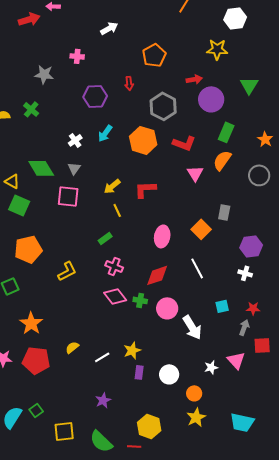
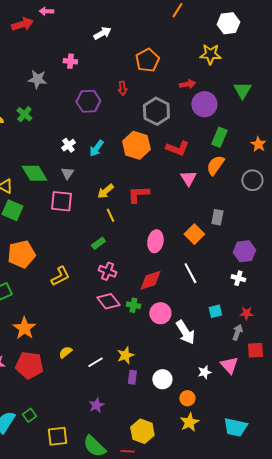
cyan arrow: (105, 133) -> (96, 148), moved

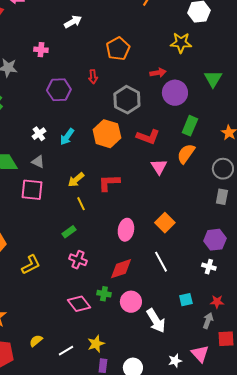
gray triangle: (67, 173) -> (38, 162), turned -40
gray rectangle: (217, 217) -> (222, 197), moved
pink diamond: (108, 301) -> (79, 304), moved

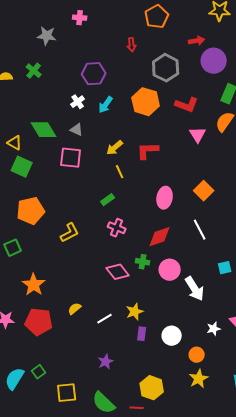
purple hexagon: (59, 90) -> (94, 74), moved

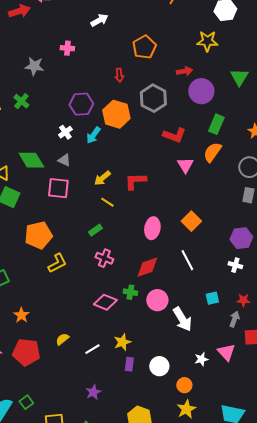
orange hexagon: (146, 102) -> (116, 114), moved
yellow line: (120, 172) -> (107, 202), turned -32
orange pentagon: (31, 211) -> (38, 235), moved
pink diamond: (118, 272) -> (105, 302), turned -30
orange star: (34, 285) -> (21, 315), size x0.7

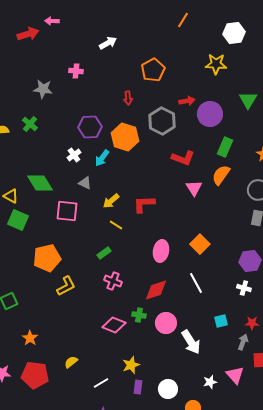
red arrow: (184, 71) -> (187, 101), moved
gray triangle: (64, 160) -> (85, 183), moved
white line: (92, 349) -> (101, 383), moved

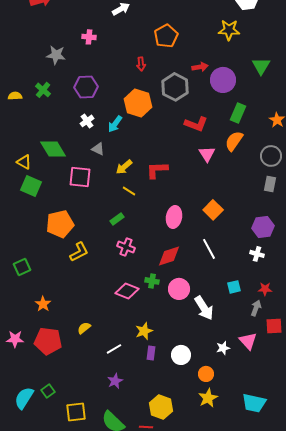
purple hexagon: (90, 127) -> (86, 87), moved

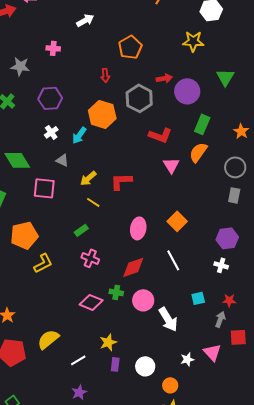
yellow semicircle: (84, 328) -> (48, 339), size x1.6

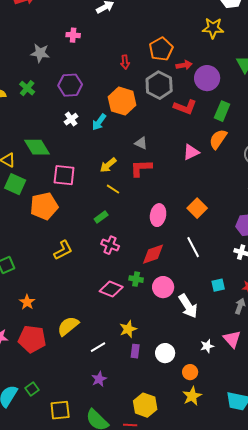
orange pentagon: (130, 47) -> (161, 49), moved
red L-shape: (160, 135) -> (185, 107), moved
gray triangle: (62, 160) -> (141, 143), moved
pink triangle: (171, 165) -> (191, 152), turned 36
orange pentagon: (24, 235) -> (44, 206), moved

